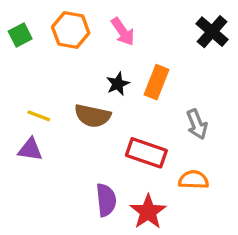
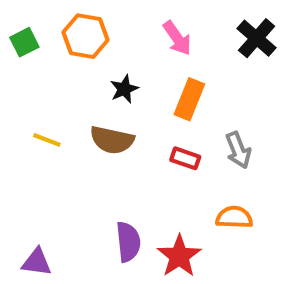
pink arrow: (123, 32) -> (177, 38), moved
black star: (118, 84) -> (124, 89), moved
purple triangle: (30, 149) -> (37, 262), moved
red rectangle: (146, 153) -> (185, 158), moved, size x0.6

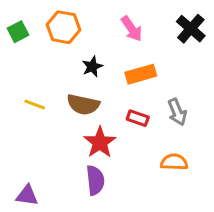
orange rectangle: (189, 99) -> (141, 74), turned 52
red star: (179, 256) -> (100, 142), moved

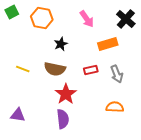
green square: (18, 32) -> (12, 12), moved
orange rectangle: (141, 74) -> (108, 44), moved
red rectangle: (138, 118) -> (91, 70), moved, turned -32
purple triangle: (27, 195) -> (18, 115), moved

